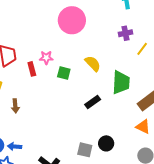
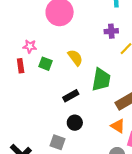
red rectangle: (32, 69) -> (21, 66), moved
black circle: (106, 143) -> (75, 123), moved

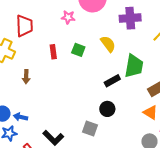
purple cross: (111, 31) -> (130, 18), moved, size x1.5
pink star: (30, 46) -> (68, 17), moved
black rectangle: (71, 96) -> (112, 81), moved

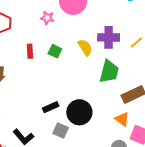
purple cross: (130, 18) -> (109, 37), moved
black rectangle: (112, 81) -> (51, 107), moved
black circle: (107, 109) -> (79, 112), size x1.6

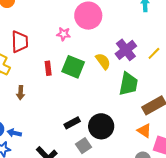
purple cross: (109, 37) -> (126, 50), turned -35
green square: (55, 51) -> (73, 67), size x1.6
gray square: (61, 131) -> (84, 146), turned 35

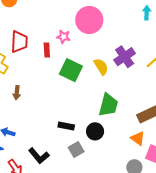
red rectangle: (48, 68) -> (47, 50), moved
green trapezoid: (128, 84) -> (108, 105), moved
black rectangle: (72, 123) -> (66, 126), turned 35
black circle: (101, 126) -> (95, 131), size x0.7

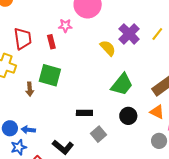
green square: (71, 70) -> (50, 75), moved
green trapezoid: (108, 105) -> (122, 84), turned 35
black circle: (95, 131) -> (128, 116), moved

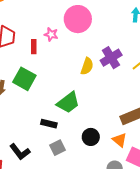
yellow semicircle: (108, 48) -> (87, 66), turned 48
green trapezoid: (122, 84) -> (68, 102), moved

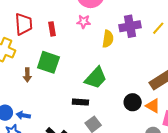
pink star: (51, 34) -> (84, 22), moved
purple cross: (111, 58) -> (130, 26), turned 30
black circle: (91, 137) -> (133, 102), moved

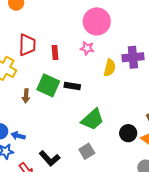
green trapezoid: (96, 78) -> (92, 119), moved
black rectangle: (80, 102) -> (72, 86), moved

